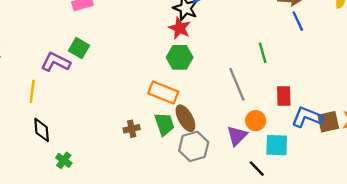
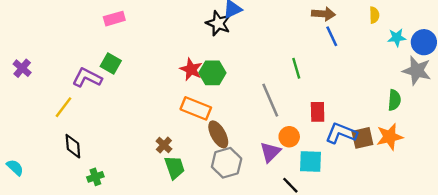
red star: (180, 28) -> (191, 69), moved
yellow line: (32, 91) -> (63, 107), turned 30
green trapezoid: (164, 124) -> (175, 167), moved
brown cross: (132, 129) -> (164, 145), turned -35
green cross: (64, 160) -> (95, 177), turned 35

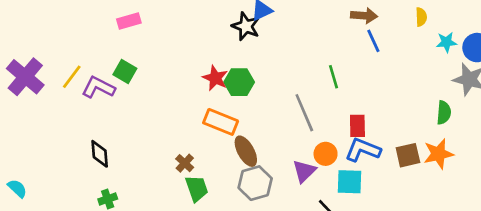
purple cross: (22, 68) -> (25, 77), size x1.8
yellow line: (63, 107) -> (72, 77), moved
blue L-shape: (341, 133) -> (363, 150), moved
black diamond: (73, 146) -> (100, 154), moved

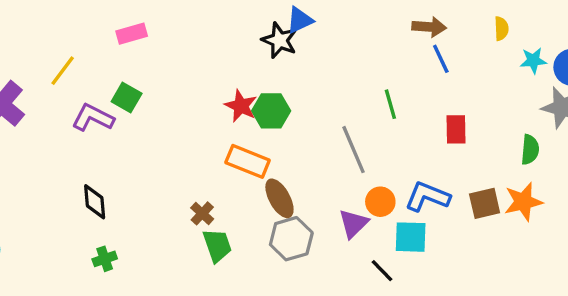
yellow line: (72, 77) -> (63, 71), moved
red rectangle: (357, 126) -> (456, 129), moved

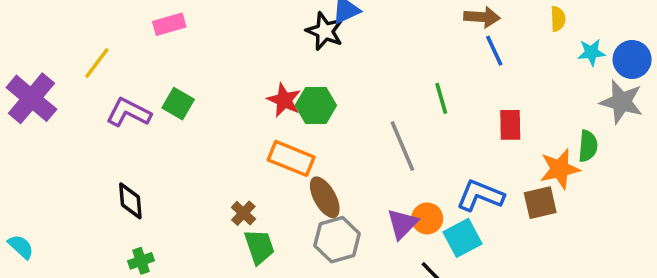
green square: (127, 97) -> (178, 104), moved
orange circle: (380, 202) -> (427, 218), moved
orange star: (523, 202) -> (560, 169), moved
cyan square: (411, 237) -> (462, 238), turned -30

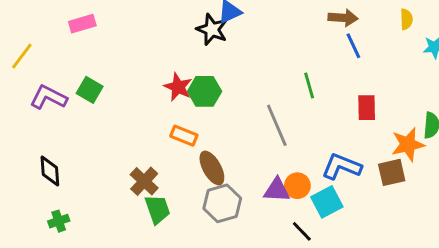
orange rectangle: (291, 158) -> (184, 136), size x0.7
brown cross: (243, 213) -> (144, 181), size x1.4
purple triangle: (402, 224) -> (277, 190), turned 48

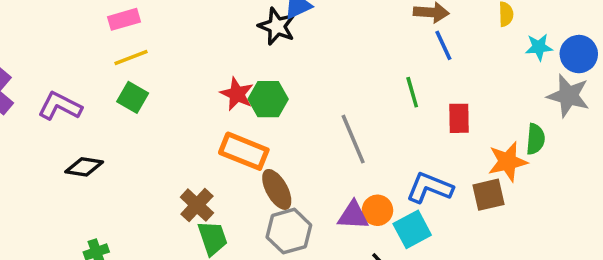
yellow line: (22, 56) -> (131, 58), moved, turned 32
green line: (309, 86) -> (412, 92), moved
purple L-shape: (48, 97) -> (60, 106), moved
orange rectangle: (184, 136) -> (244, 151), size x1.5
black diamond: (50, 171) -> (84, 167), moved, turned -76

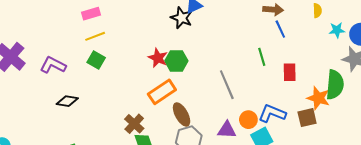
green semicircle: (535, 139) -> (335, 85), size x1.6
orange rectangle: (244, 151) -> (162, 92), turned -56
orange star: (508, 162) -> (318, 98), turned 30
orange circle: (377, 210) -> (248, 120), moved

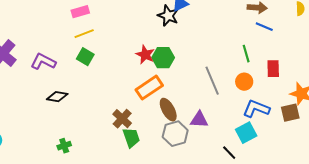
blue line: (280, 29) -> (264, 27), turned -42
orange circle: (248, 120) -> (244, 82), moved
purple triangle: (227, 130) -> (199, 120), moved

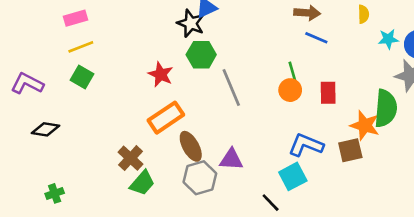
green hexagon: (163, 58) -> (201, 55), moved
gray line: (212, 81) -> (231, 87), moved
orange circle: (244, 82) -> (290, 90), moved
green trapezoid: (131, 138) -> (142, 183), turned 60

